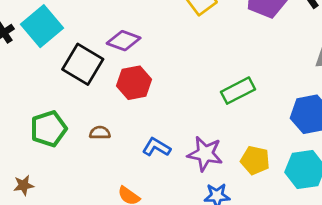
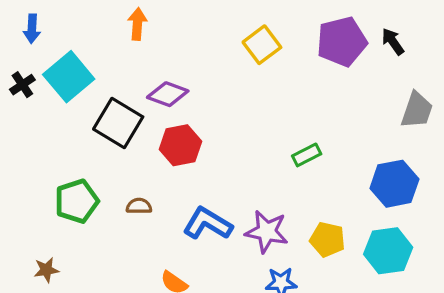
green rectangle: (238, 91) -> (307, 155), size x0.7
blue L-shape: (156, 147) -> (208, 224), size x1.4

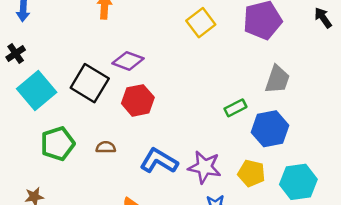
black arrow: (393, 42) -> (323, 18), moved
cyan square: (69, 77) -> (37, 91), moved
gray trapezoid: (417, 110) -> (277, 79), moved
blue hexagon: (394, 184) -> (270, 129), moved

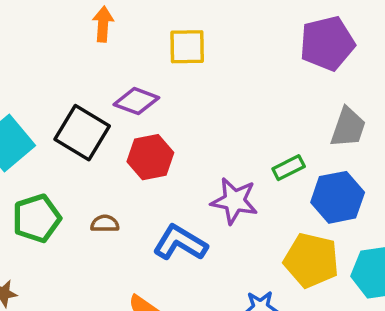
yellow square: (201, 23) -> (187, 47), moved, turned 36
purple star: (205, 167) -> (234, 201), moved
yellow pentagon: (251, 173) -> (311, 260), size x1.4

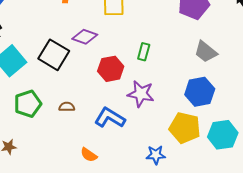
gray trapezoid: (348, 127) -> (206, 52), turned 110
red hexagon: (150, 157) -> (111, 69), moved
green rectangle: (289, 168) -> (144, 52), moved, turned -48

